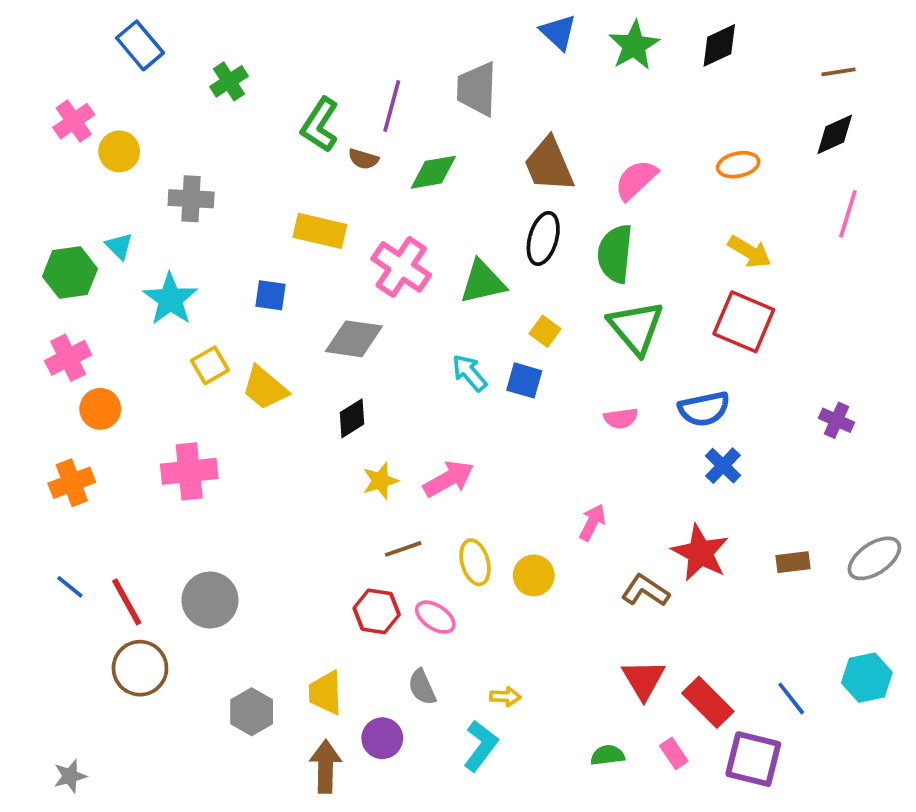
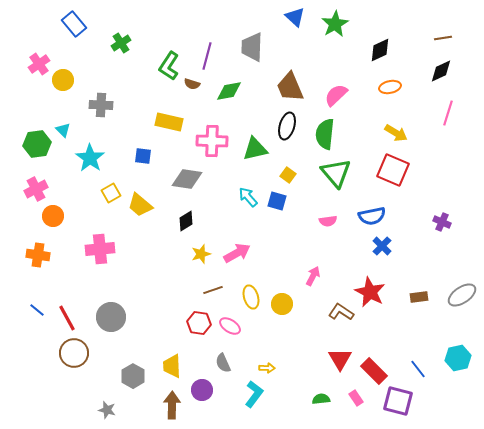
black diamond: (719, 45) -> (380, 50), moved
pink cross: (401, 267) -> (212, 141), turned -32
orange cross: (72, 483) -> (38, 255), turned 30
gray star: (70, 776) -> (107, 410), moved, turned 30

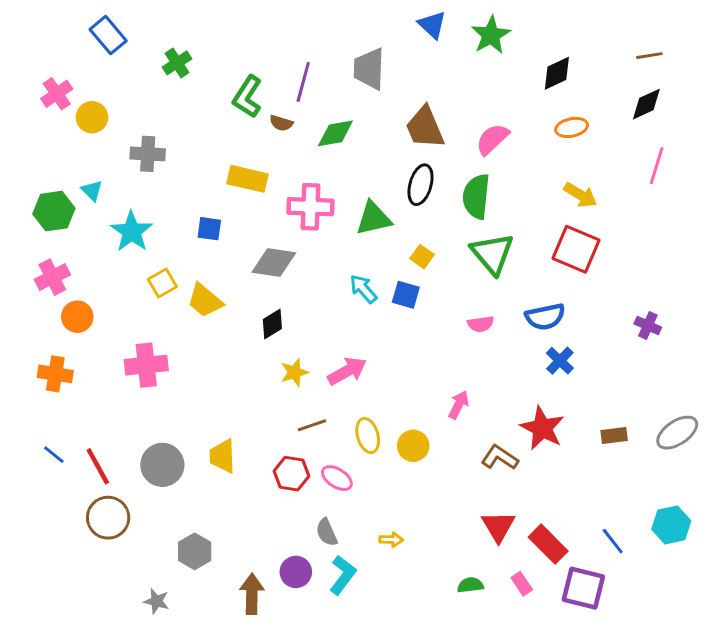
yellow trapezoid: (172, 366) -> (222, 456), moved
cyan L-shape: (254, 394) -> (343, 575), moved

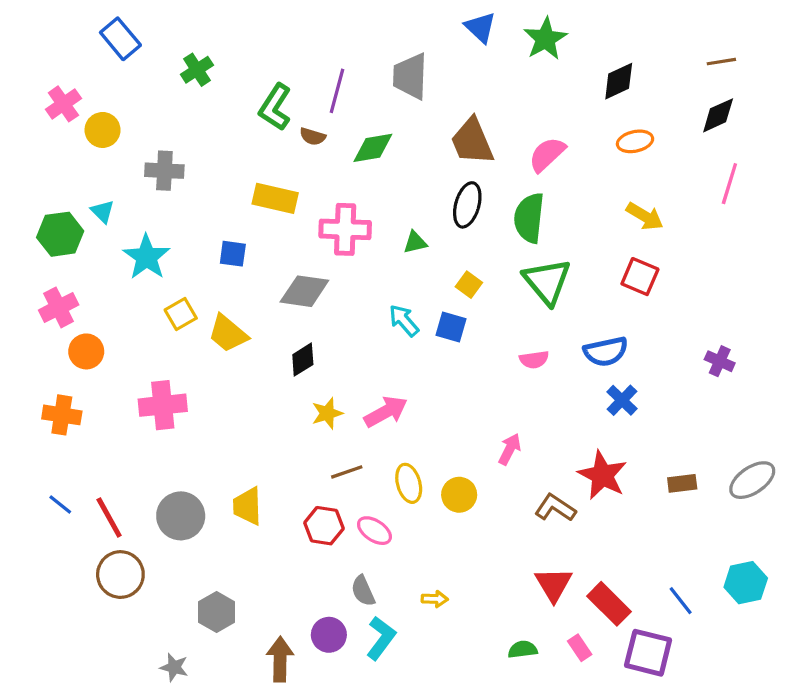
green triangle: (374, 218) -> (415, 242), size x0.6
red square: (576, 249) -> (640, 277), size x0.7

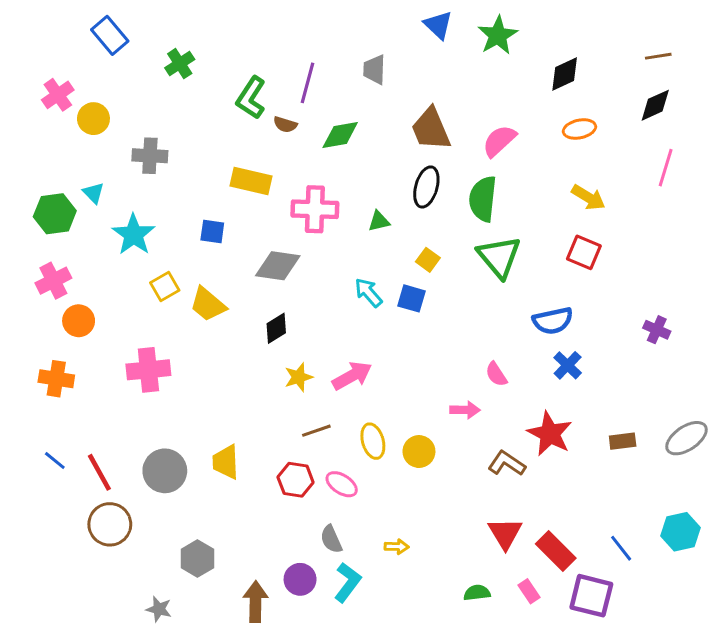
gray trapezoid: (410, 76) -> (374, 70), size x0.7
pink semicircle: (534, 360) -> (496, 374), moved, turned 65
pink arrow: (510, 449) -> (465, 410), turned 64

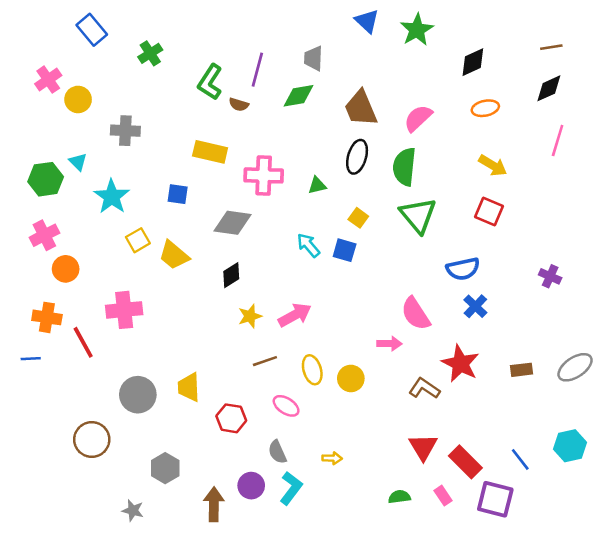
green diamond: (340, 135) -> (299, 96), moved
pink semicircle: (496, 374) -> (416, 314), size x1.6
blue line: (55, 460) -> (31, 359), moved, turned -42
red line: (99, 472) -> (83, 342), moved
red hexagon: (296, 480) -> (231, 418), moved

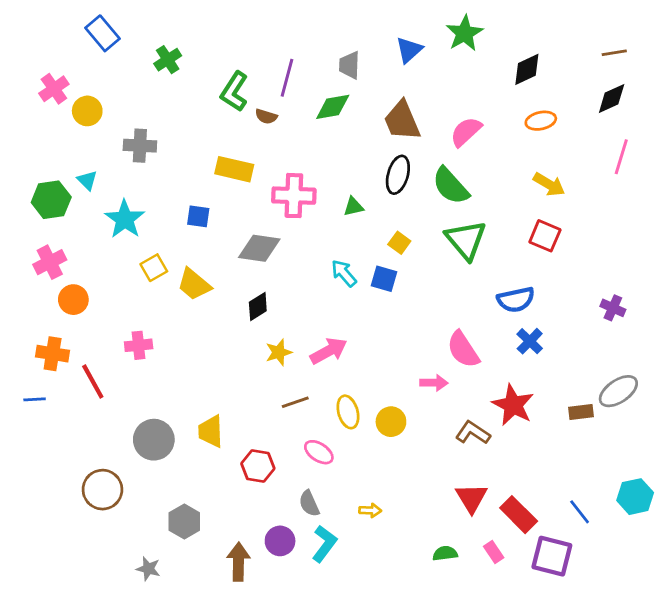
blue triangle: (367, 21) -> (409, 50), moved, turned 35
green semicircle: (404, 167) -> (451, 186), turned -48
pink cross: (124, 310) -> (139, 345), size x0.7
gray ellipse: (575, 367) -> (618, 391), moved

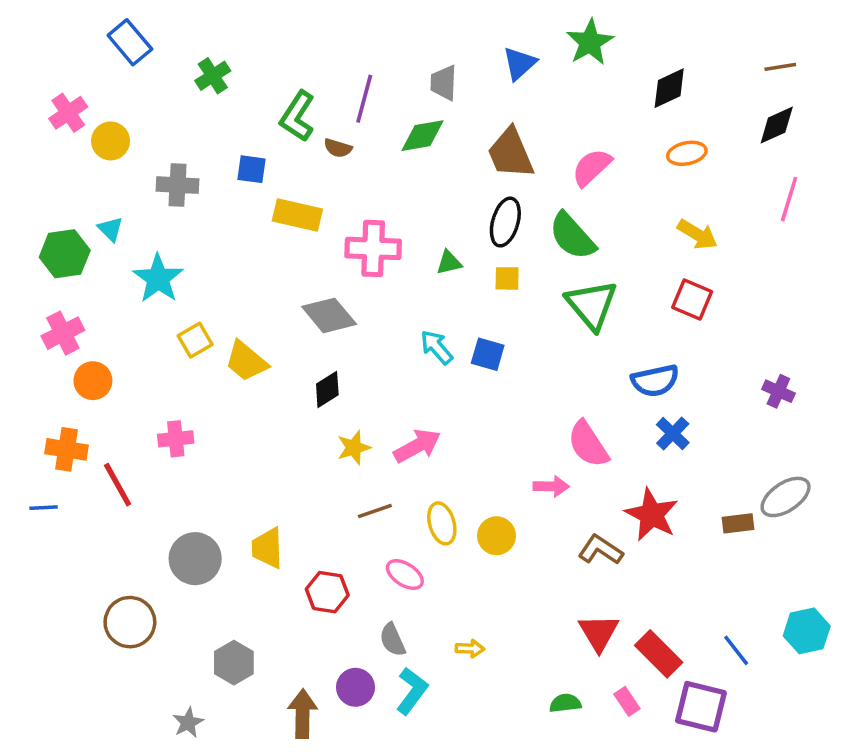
blue square: (198, 216) -> (252, 169), moved
yellow square: (399, 243) -> (507, 278), moved, turned -35
gray diamond: (259, 248) -> (329, 315), turned 42
gray star: (148, 569) -> (188, 723), turned 30

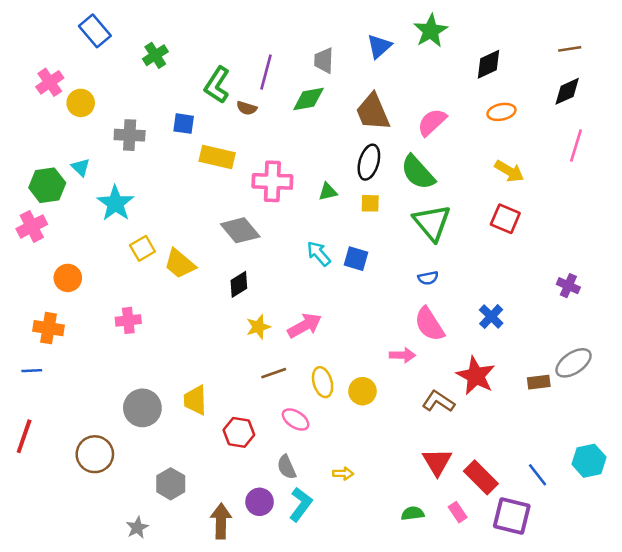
pink cross: (63, 333) -> (32, 226), moved
blue semicircle: (655, 381) -> (428, 278), moved, size x0.6
red line: (118, 485) -> (24, 436), moved, turned 48

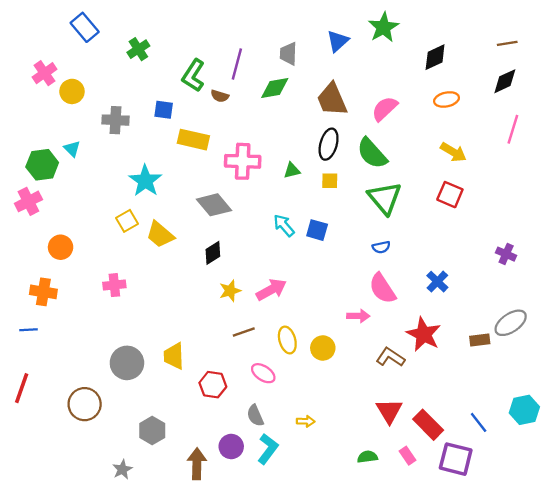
cyan star: (115, 203) -> (145, 181), moved

